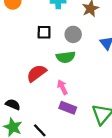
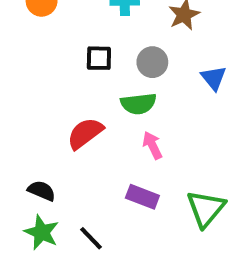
pink arrow: (62, 87) -> (152, 145), moved

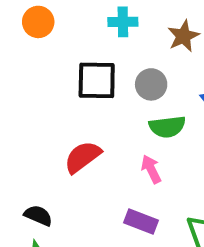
black square: (99, 58) -> (97, 80), size x1.5
green semicircle: (139, 104) -> (167, 127), moved

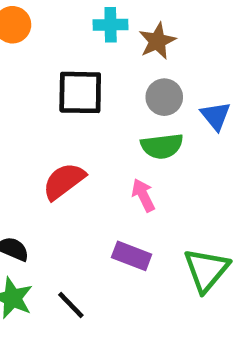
brown star: (183, 36) -> (157, 41), moved
gray circle: (151, 84) -> (164, 97), moved

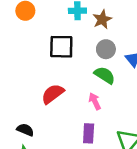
green semicircle: (162, 146) -> (105, 75), turned -140
purple rectangle: (132, 256) -> (89, 133), turned 72

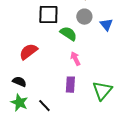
green semicircle: (105, 75) -> (68, 34), moved
red semicircle: (53, 94) -> (28, 52), moved

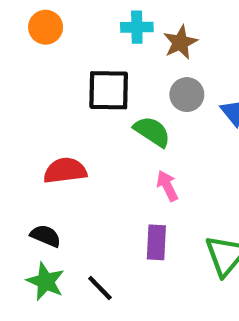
red semicircle: (28, 52) -> (65, 171), turned 30

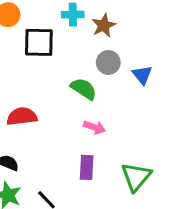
black square: (109, 90) -> (39, 42), moved
pink arrow: (167, 186) -> (94, 127), turned 135

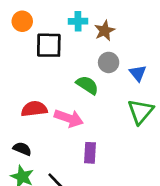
pink arrow: (94, 127) -> (69, 118), moved, size x1.5
green triangle: (136, 177) -> (140, 112), moved

